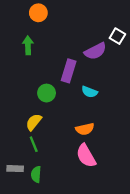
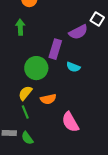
green circle: (47, 93) -> (36, 68), size x1.5
orange semicircle: (85, 129) -> (48, 99), moved
green semicircle: (36, 174) -> (27, 138), turned -40

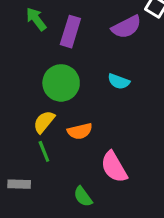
green arrow: (20, 27) -> (36, 19), turned -35
purple rectangle: (55, 49) -> (70, 32), moved
green semicircle: (27, 138) -> (83, 197), moved

